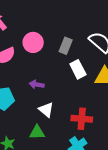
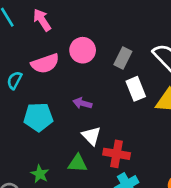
red cross: (82, 119) -> (117, 154), moved

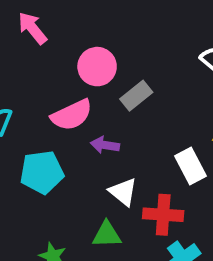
gray rectangle: (123, 58) -> (136, 96), moved, turned 30
pink semicircle: (45, 64) -> (72, 115), moved
white rectangle: (136, 89) -> (190, 166), moved

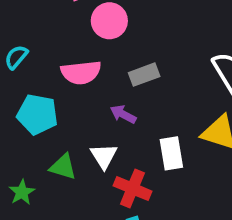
pink circle: (97, 67) -> (109, 21), moved
purple arrow: (105, 145) -> (123, 114), moved
green triangle: (107, 235) -> (63, 167), moved

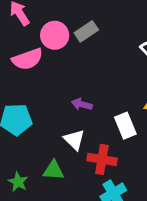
pink semicircle: (81, 72) -> (27, 59), moved
gray rectangle: (144, 75) -> (86, 31), moved
green triangle: (63, 167) -> (53, 170), moved

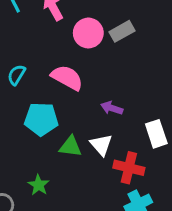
pink semicircle: (27, 59) -> (67, 78), moved, turned -136
green triangle: (53, 170) -> (71, 147), moved

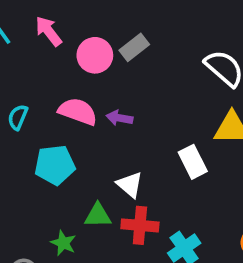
purple arrow: (112, 108) -> (119, 118), moved
green triangle: (71, 147) -> (98, 215), moved
red cross: (129, 168) -> (140, 225), moved

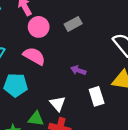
pink circle: (95, 55) -> (39, 27), moved
purple arrow: (119, 118) -> (78, 70), moved

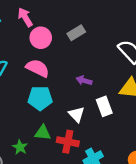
cyan pentagon: (16, 85) -> (40, 98), moved
white triangle: (58, 104) -> (77, 114), moved

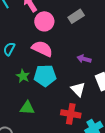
green triangle: (43, 133) -> (27, 108), moved
green star: (20, 147) -> (23, 76), moved

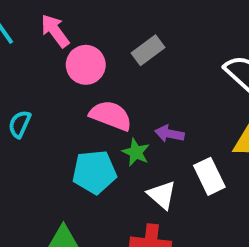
pink semicircle: (42, 49) -> (111, 116), moved
green star: (23, 76) -> (136, 152), moved

